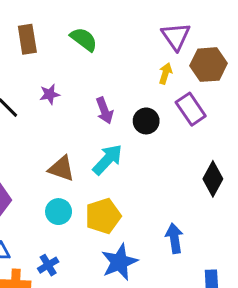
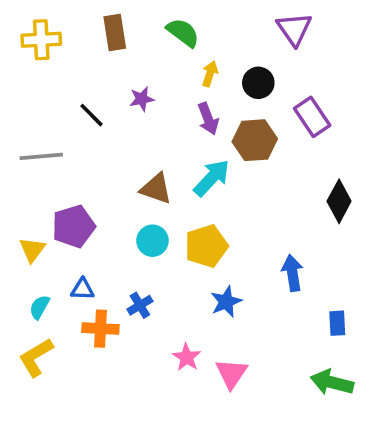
brown hexagon: (209, 65) -> (255, 140), moved
yellow arrow: (165, 73) -> (210, 74), moved
black circle: (146, 121) -> (258, 83), moved
blue star: (119, 262) -> (226, 302), size x0.7

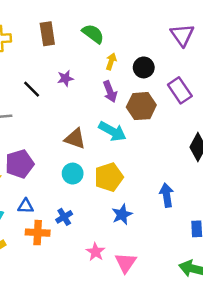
purple triangle: (294, 29) -> (182, 35), moved
cyan arrow: (212, 178) -> (112, 131), turned 76

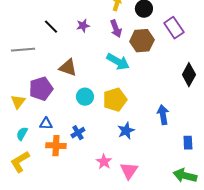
purple star: (65, 78) -> (83, 26), moved
brown triangle: (75, 139) -> (68, 68), moved

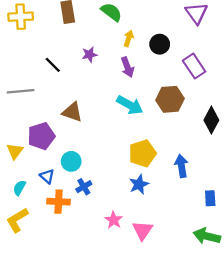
purple star: (83, 26) -> (90, 55), moved
brown hexagon: (142, 41) -> (170, 99), moved
cyan circle: (85, 97) -> (71, 161), moved
yellow pentagon: (115, 100) -> (142, 153), moved
blue triangle: (46, 124) -> (47, 176), turned 40

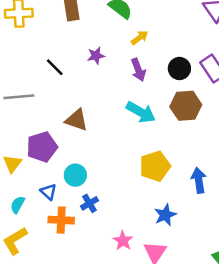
yellow arrow: (129, 38) -> (140, 38), turned 35
black circle: (160, 44) -> (179, 68), moved
blue star: (139, 184) -> (165, 215), moved

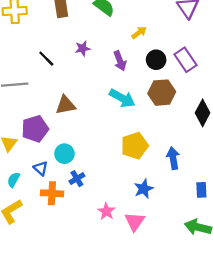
yellow arrow: (140, 38) -> (139, 33), moved
brown triangle: (77, 120) -> (66, 105), turned -30

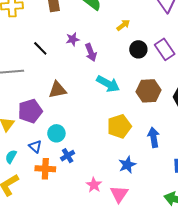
purple arrow: (120, 61) -> (91, 52), moved
brown hexagon: (162, 93) -> (148, 91), moved

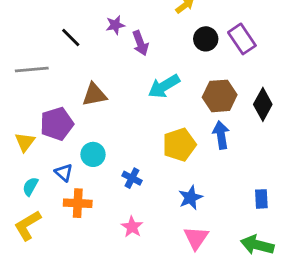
cyan arrow: (108, 84) -> (164, 86), turned 120
blue arrow: (154, 137) -> (221, 135), moved
blue cross: (68, 156) -> (132, 178), moved, turned -32
pink star: (94, 185) -> (132, 227), moved
pink triangle: (119, 194) -> (196, 238), moved

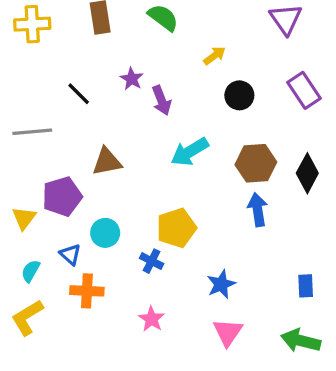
purple star: (115, 25) -> (132, 79), turned -30
purple rectangle: (242, 39) -> (304, 90), moved
yellow pentagon: (179, 145) -> (176, 228), moved

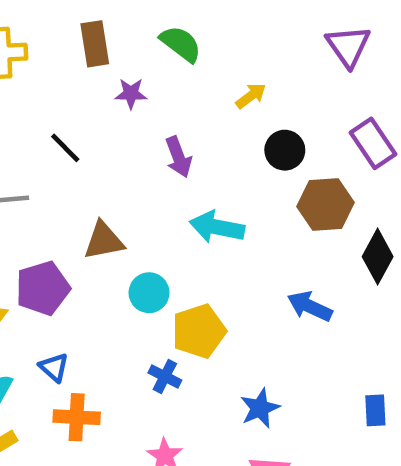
purple star: (132, 79) -> (131, 94), moved, turned -30
cyan arrow: (190, 152) -> (217, 227), turned 42
brown hexagon: (256, 163) -> (326, 204), moved
blue arrow: (258, 210) -> (310, 306), turned -56
cyan circle: (105, 233) -> (149, 293), moved

